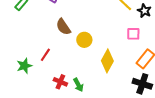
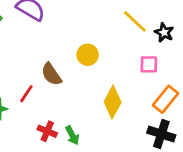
brown semicircle: (63, 27) -> (51, 74), moved
yellow circle: (84, 40) -> (88, 55), moved

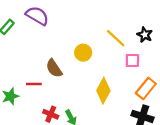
yellow line: (135, 21) -> (116, 38), moved
red line: (26, 94) -> (34, 84), turned 56

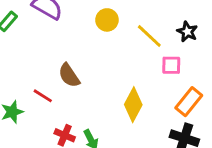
yellow circle: (83, 53) -> (107, 20), moved
red line: (34, 84) -> (43, 96), turned 32

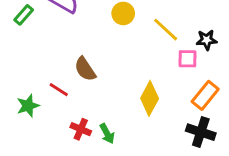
black star: (187, 32) -> (207, 40), moved, turned -30

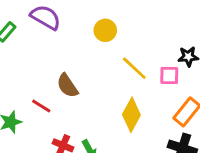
yellow line: (166, 30) -> (134, 68), moved

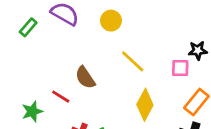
yellow circle: (105, 30) -> (111, 21), moved
yellow line: (134, 68) -> (133, 61), moved

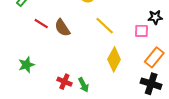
brown semicircle: (85, 78) -> (62, 28), moved
red line: (61, 97) -> (41, 24), moved

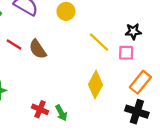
black star: (155, 17) -> (133, 31), moved
yellow line: (105, 26) -> (99, 42), moved

